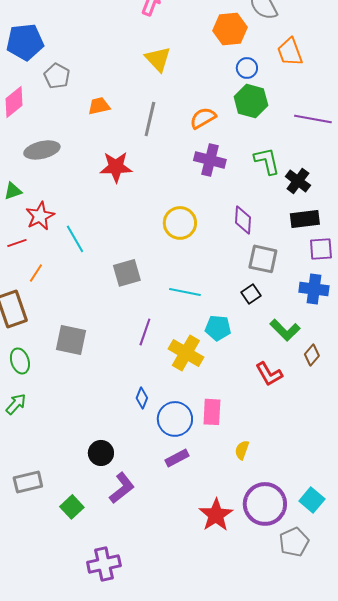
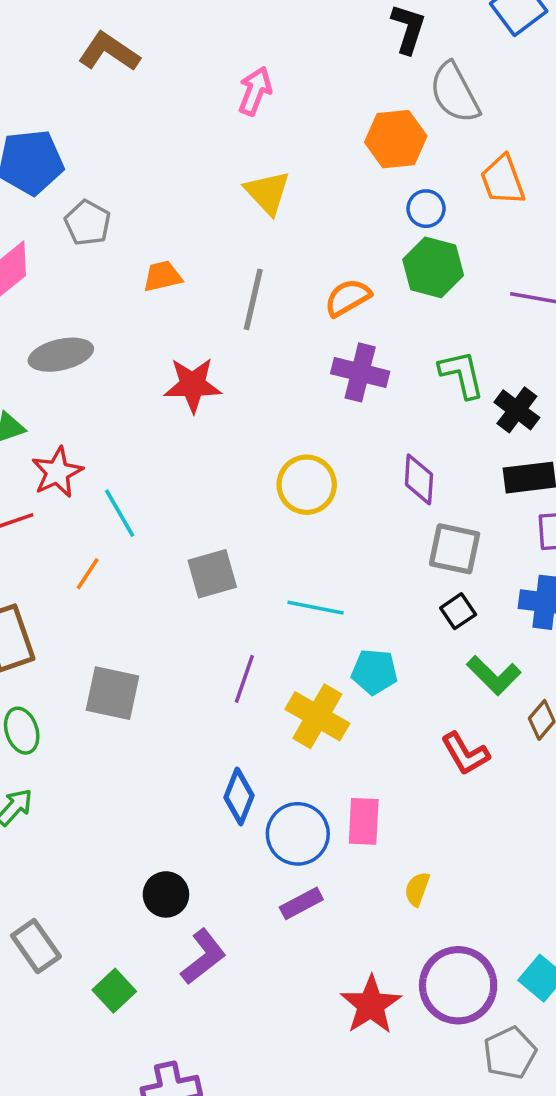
orange line: (36, 273) -> (88, 574), moved
black square: (251, 294) -> (458, 611), moved
blue diamond: (142, 398) -> (239, 796), size x1.4
gray rectangle: (28, 482) -> (36, 946), turned 68

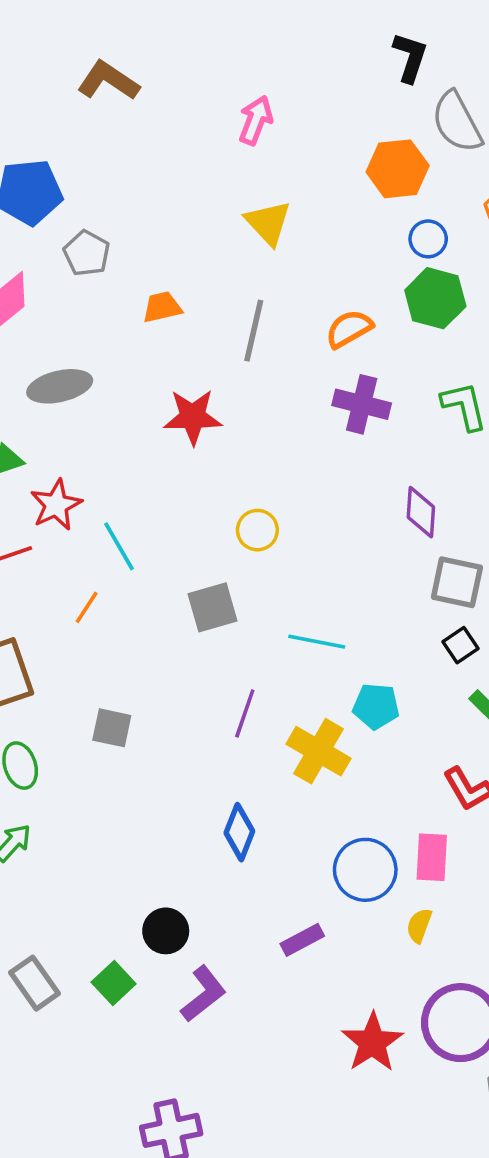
yellow circle: (307, 485) -> (257, 530), moved, size x0.7
gray square: (113, 693) -> (112, 728), size x0.7
pink rectangle: (364, 821) -> (432, 857), moved
blue circle: (298, 834) -> (365, 870), moved
green square: (114, 991) -> (114, 983), moved

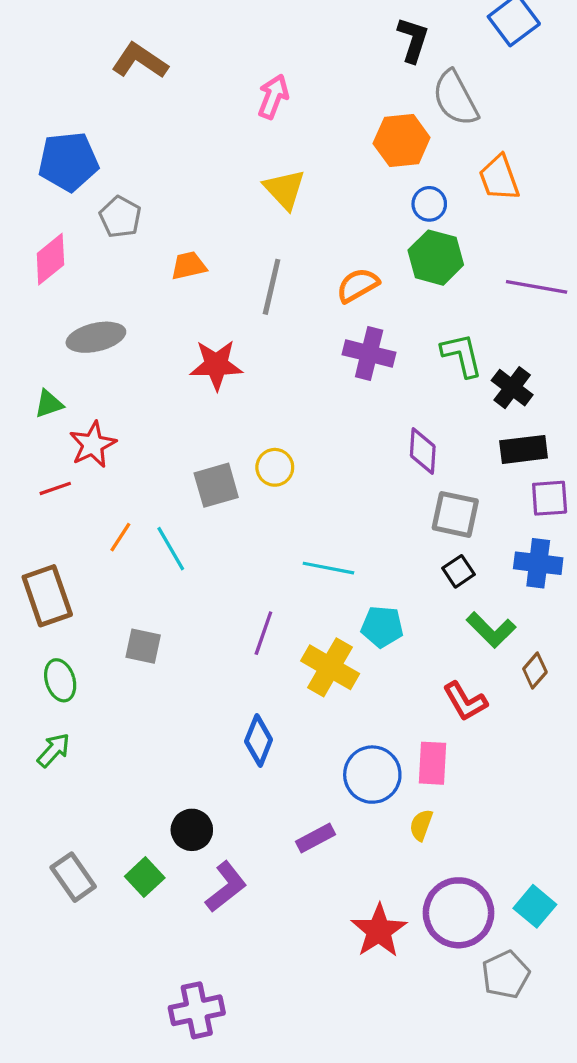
cyan line: (119, 546) -> (171, 549), moved
gray square: (212, 607) -> (216, 485), moved

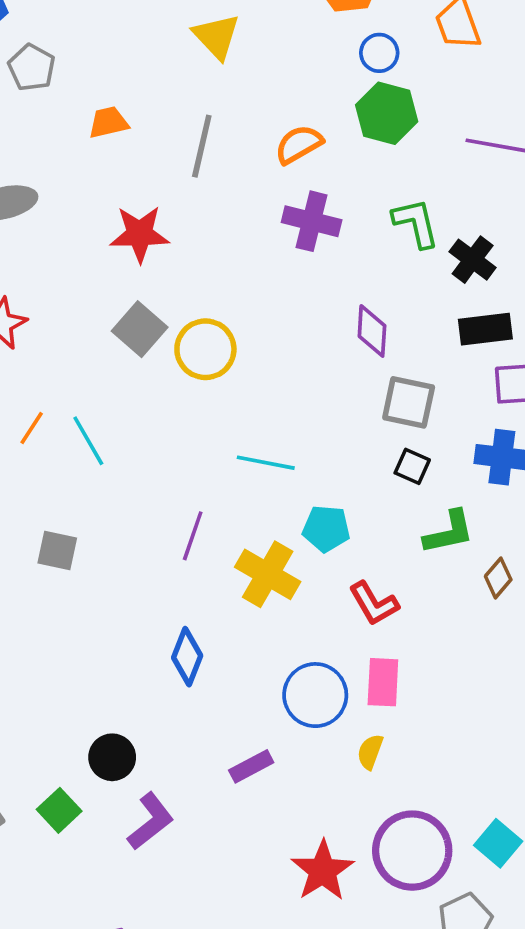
yellow circle: (275, 467) -> (205, 349), size x1.4
gray square: (216, 485) -> (140, 329), moved, turned -33
black square: (459, 571) -> (412, 466), turned -32
green L-shape: (491, 630) -> (449, 532), turned -57
red L-shape: (465, 701) -> (374, 604), moved

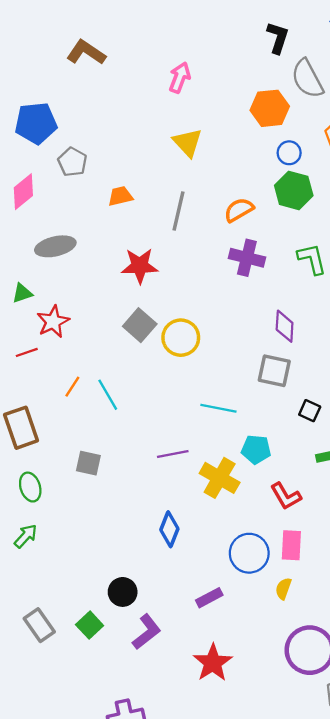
gray square: (409, 402) -> (274, 371), moved
purple line: (193, 536) -> (173, 454), turned 60
red star: (323, 871) -> (213, 663), moved

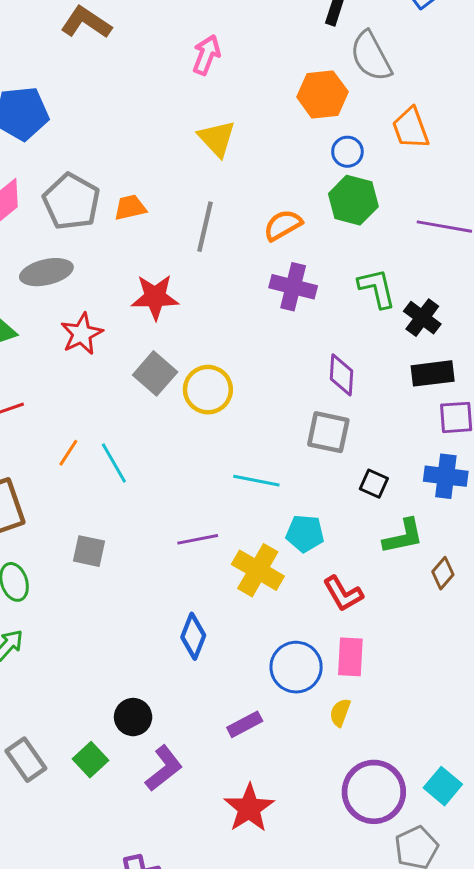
gray pentagon: (72, 162) -> (71, 202), moved, size x1.5
red star: (53, 322) -> (82, 334), moved

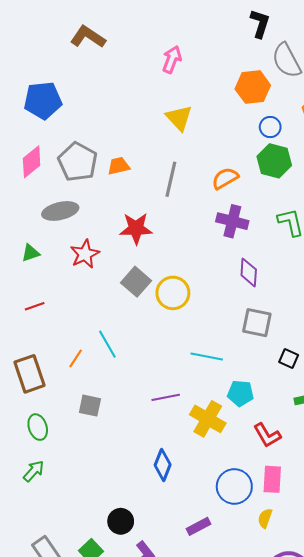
purple diamond: (342, 375) -> (249, 272), moved
orange line: (68, 453) -> (76, 358), moved

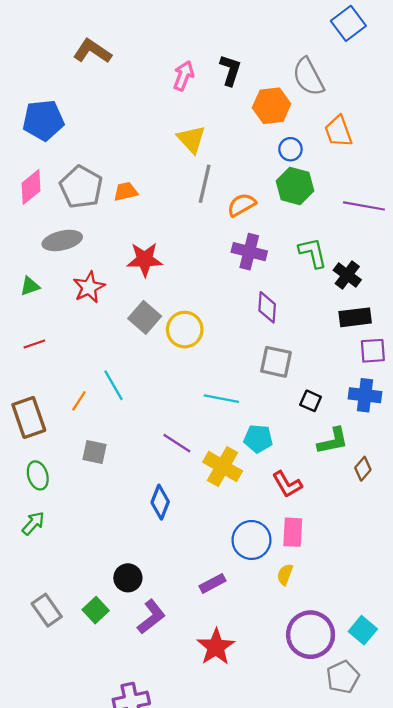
black L-shape: (260, 24) -> (230, 70), moved
gray line: (171, 179) -> (205, 184), moved
purple line: (166, 397) -> (177, 443), turned 44
blue diamond: (163, 465) -> (160, 502), moved

